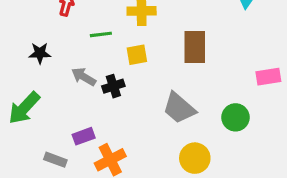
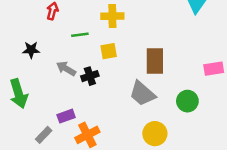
brown rectangle: (195, 47) -> (155, 61), moved
green arrow: (24, 108) -> (19, 94), turned -60
gray rectangle: (55, 160) -> (44, 135), turned -66

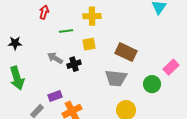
black star: (31, 50) -> (15, 43), moved
brown rectangle: (155, 61) -> (126, 52), turned -65
pink rectangle: (214, 69) -> (171, 67), moved, turned -35
gray trapezoid: (142, 94) -> (116, 78), turned -35

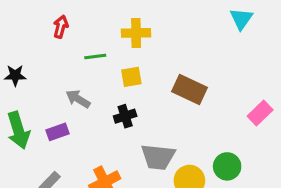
black cross: (74, 64) -> (125, 116), moved
gray trapezoid: (116, 78) -> (158, 157), moved
green circle: (152, 84) -> (227, 166), moved
purple rectangle: (55, 96) -> (58, 132), moved

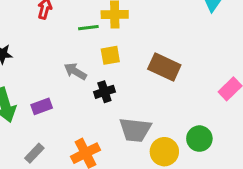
green line: (95, 57) -> (88, 28), moved
gray arrow: (78, 99) -> (75, 71), moved

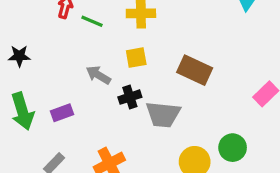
green line: (88, 28) -> (92, 21), moved, turned 30
gray trapezoid: (135, 130) -> (163, 114), moved

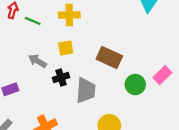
gray trapezoid: (163, 114) -> (86, 90), turned -92
green circle: (233, 148) -> (135, 85), moved

